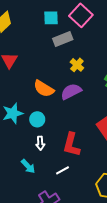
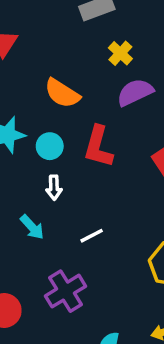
purple semicircle: (71, 91) -> (135, 92), moved
red L-shape: (71, 145) -> (98, 147), moved

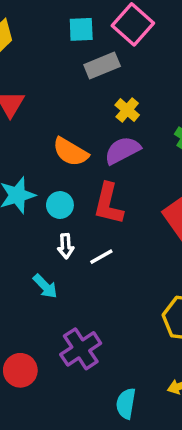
purple semicircle: (135, 92) -> (122, 150), moved
white line: (92, 236) -> (101, 257), moved

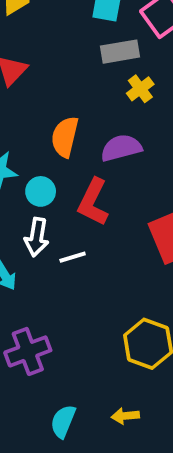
yellow cross: (127, 110) -> (140, 89), moved
orange semicircle: (70, 152) -> (65, 137), turned 60
white arrow: (66, 246) -> (37, 237), size x1.4

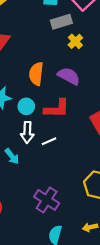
purple semicircle: (121, 148) -> (69, 76), turned 50
red L-shape: (93, 202) -> (57, 109), turned -108
purple cross: (28, 351) -> (47, 200), moved, turned -30

